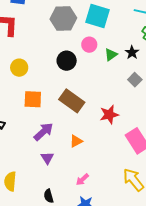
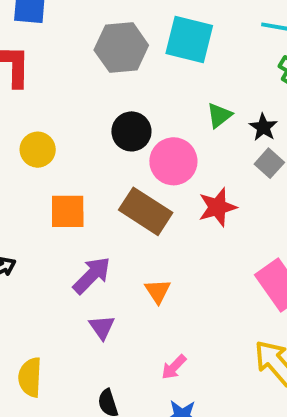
pink circle: (89, 45) -> (173, 161), moved, size x1.5
black star: (132, 52) -> (263, 127), moved
red star: (109, 115) -> (217, 207), moved
orange triangle: (76, 141) -> (158, 291), turned -32

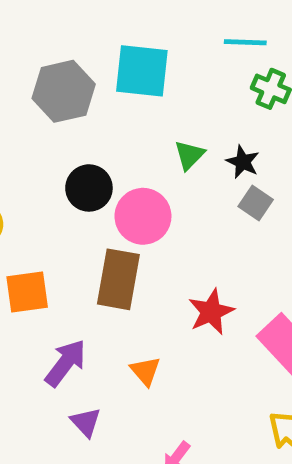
red star: (217, 207) -> (211, 312), moved
brown rectangle: (146, 211) -> (118, 279), turned 75

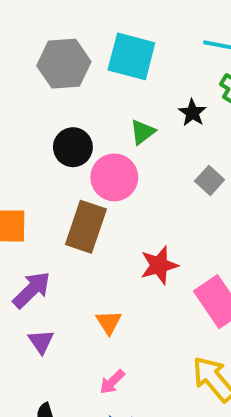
green triangle: (189, 155) -> (143, 132), moved
black star: (243, 162) -> (192, 113), moved
orange triangle: (145, 371) -> (109, 322), moved

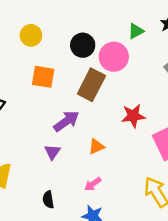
black circle: (73, 147) -> (83, 45), moved
purple arrow: (32, 290) -> (66, 121), moved
orange triangle: (109, 322) -> (96, 147), turned 30

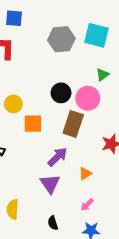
yellow circle: (31, 35) -> (13, 104), moved
purple triangle: (52, 152) -> (50, 184), size x1.5

